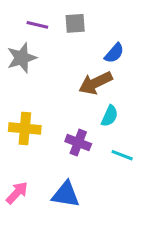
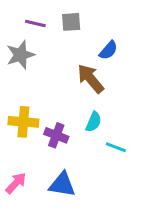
brown arrow: (95, 83) -> (91, 79), turned 76
cyan semicircle: (110, 116) -> (94, 122), moved
purple cross: (78, 143) -> (56, 135), moved

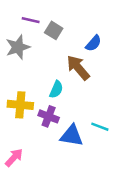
gray square: (71, 22) -> (54, 30), moved, turned 36
cyan semicircle: (94, 122) -> (56, 89), moved
blue triangle: (62, 185) -> (72, 136), moved

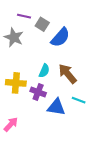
blue semicircle: (93, 43) -> (60, 37), moved, size x1.5
gray star: (18, 47) -> (14, 37), turned -30
brown arrow: (78, 68) -> (67, 74), moved

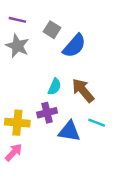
purple line: (24, 16) -> (17, 20), moved
yellow cross: (16, 83) -> (17, 123), moved
purple cross: (38, 92) -> (47, 113), turned -35

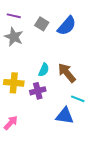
blue semicircle: (74, 46) -> (67, 26), moved
yellow cross: (17, 123) -> (14, 83), moved
blue triangle: (69, 131) -> (65, 116), moved

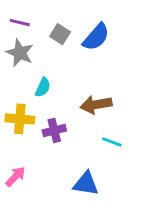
cyan semicircle: (44, 70) -> (43, 87), moved
brown arrow: (67, 73) -> (96, 105), turned -60
blue triangle: (65, 116) -> (86, 184), moved

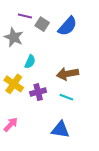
purple line: (20, 23) -> (25, 16), moved
yellow cross: (20, 119) -> (14, 84), turned 30
cyan line: (112, 142) -> (66, 97), moved

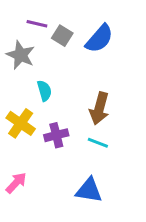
cyan semicircle: (30, 62) -> (44, 91), turned -40
brown arrow: (67, 74) -> (99, 108), turned -65

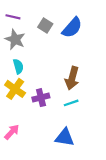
purple line: (37, 24) -> (13, 17), moved
cyan semicircle: (44, 91) -> (18, 66), moved
cyan line: (98, 143) -> (71, 103), turned -40

